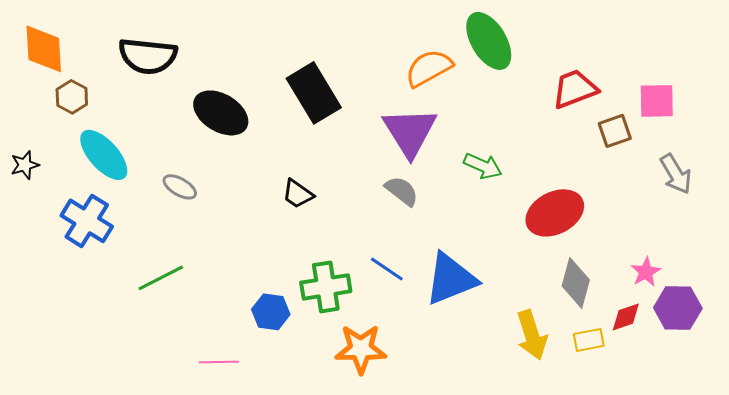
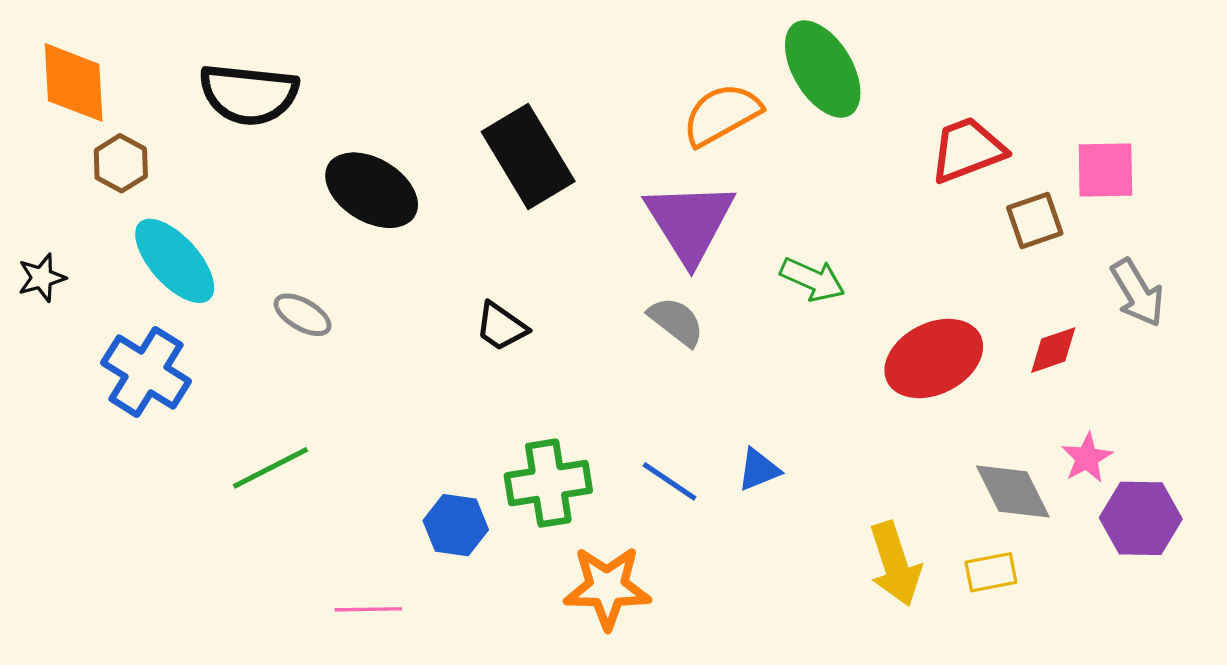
blue line: (387, 269) -> (670, 481), moved
blue triangle: (451, 279) -> (759, 470), size x0.5
gray diamond: (576, 283) -> (1013, 491), moved, turned -42
red diamond: (626, 317) -> (1053, 350), moved

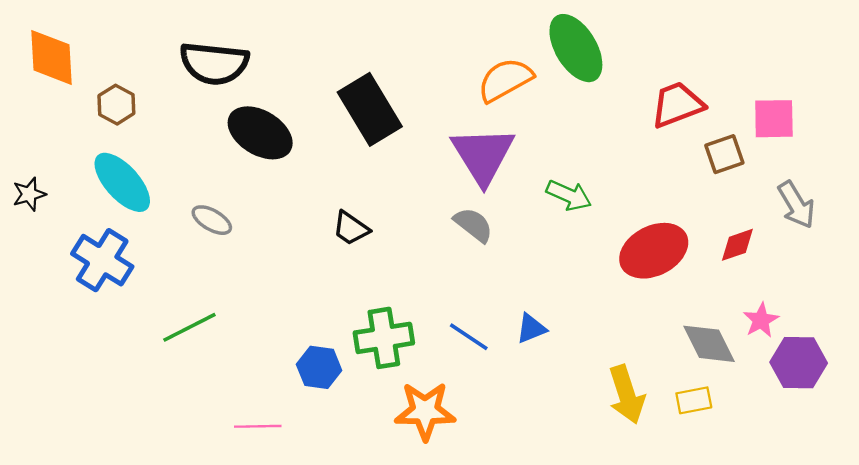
black semicircle: (249, 94) -> (214, 63), moved
brown hexagon: (121, 163) -> (116, 105), moved

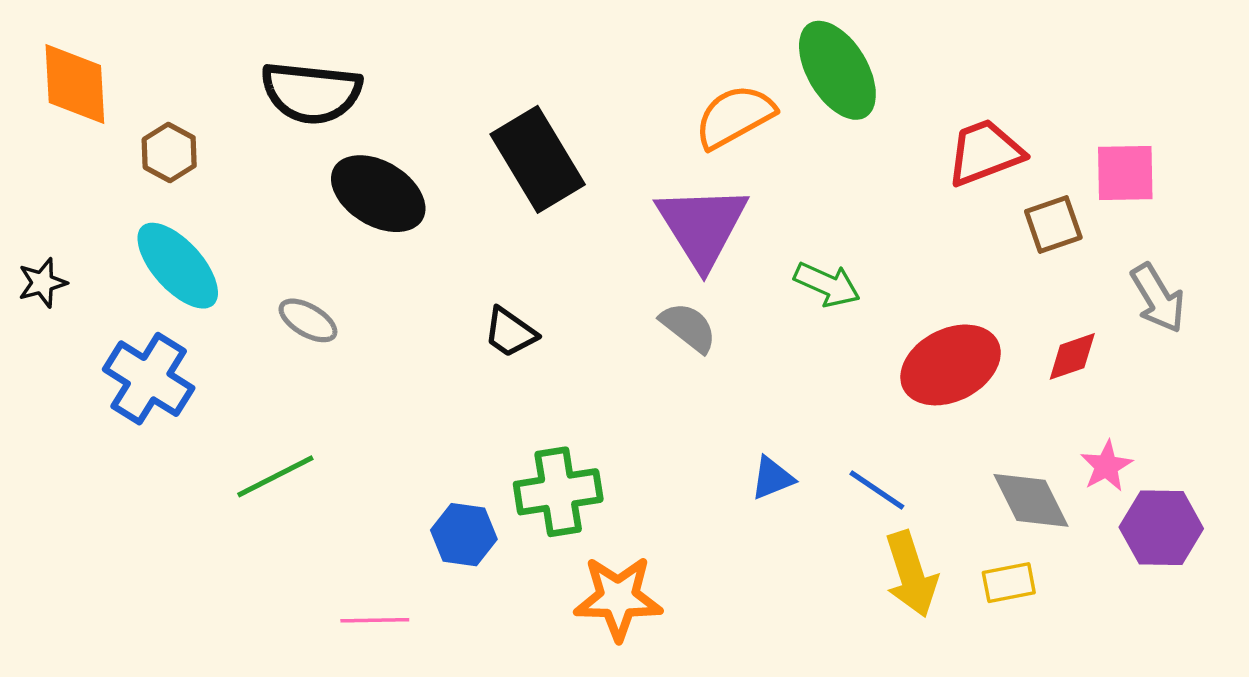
blue line: (469, 337) -> (877, 490), moved

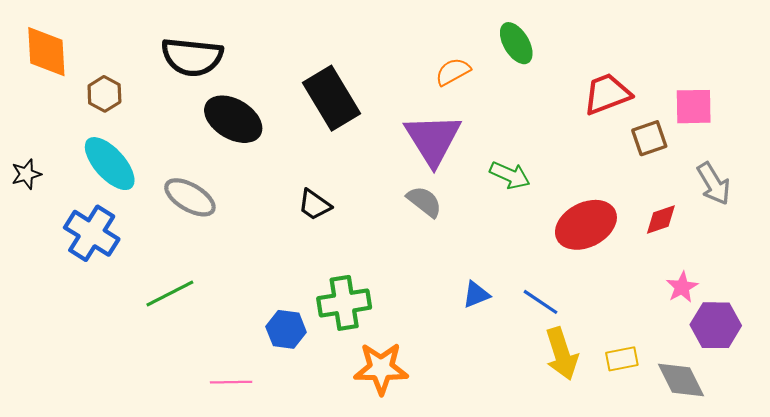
green ellipse: (837, 70) -> (516, 43), size x0.7
orange semicircle: (735, 117) -> (453, 72), size x0.7
gray ellipse: (308, 320) -> (190, 197), size x1.4
gray diamond: (1031, 500) -> (681, 380), moved

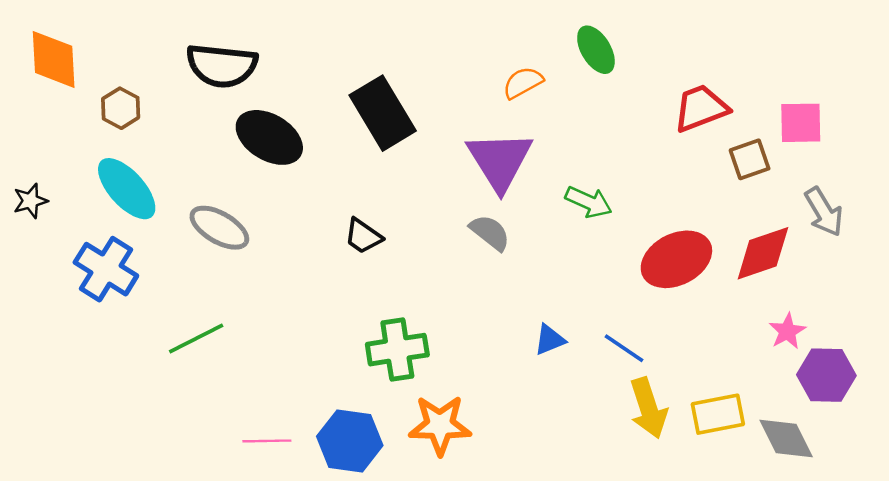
red diamond: (661, 220) -> (763, 253), size x1.6
blue hexagon: (286, 329) -> (350, 441), moved, size x1.4
yellow rectangle: (622, 359) -> (718, 414), size x1.4

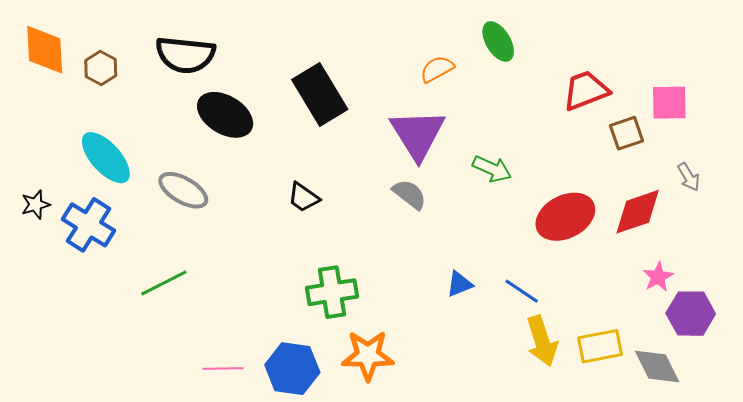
brown hexagon: (121, 108) -> (101, 68), moved
black star: (30, 201) -> (36, 205), moved
gray arrow: (824, 212) -> (689, 177), size x0.7

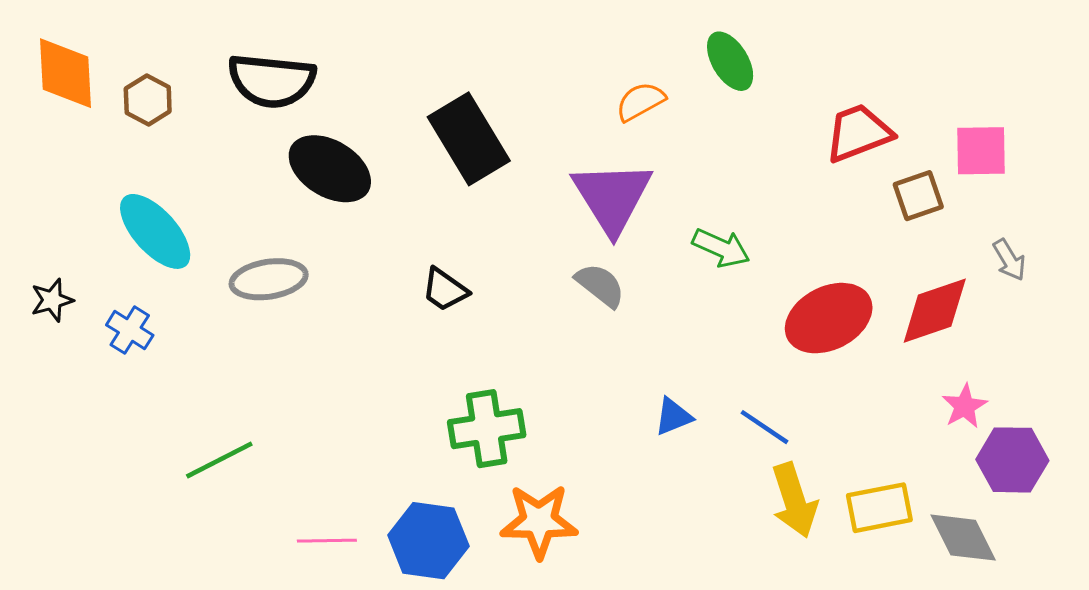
gray ellipse: (183, 190) -> (269, 279), turned -39
blue cross: (89, 225) -> (130, 330), size x0.6
green line: (164, 283) -> (219, 460), moved

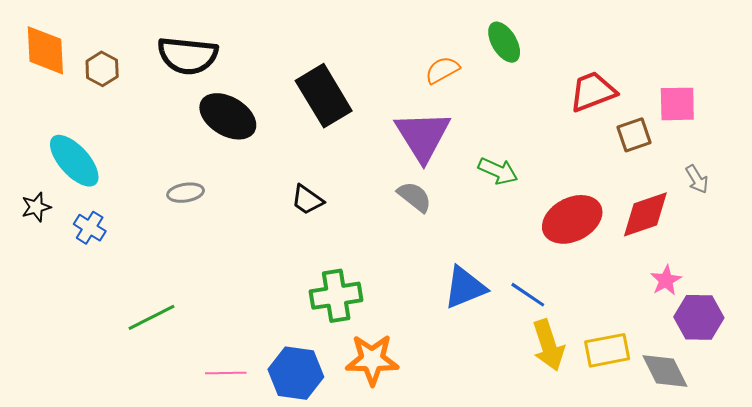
cyan ellipse: (155, 231) -> (74, 161), moved
gray ellipse: (269, 279) -> (186, 193), size x0.7
blue triangle: (673, 417) -> (465, 287), size x1.6

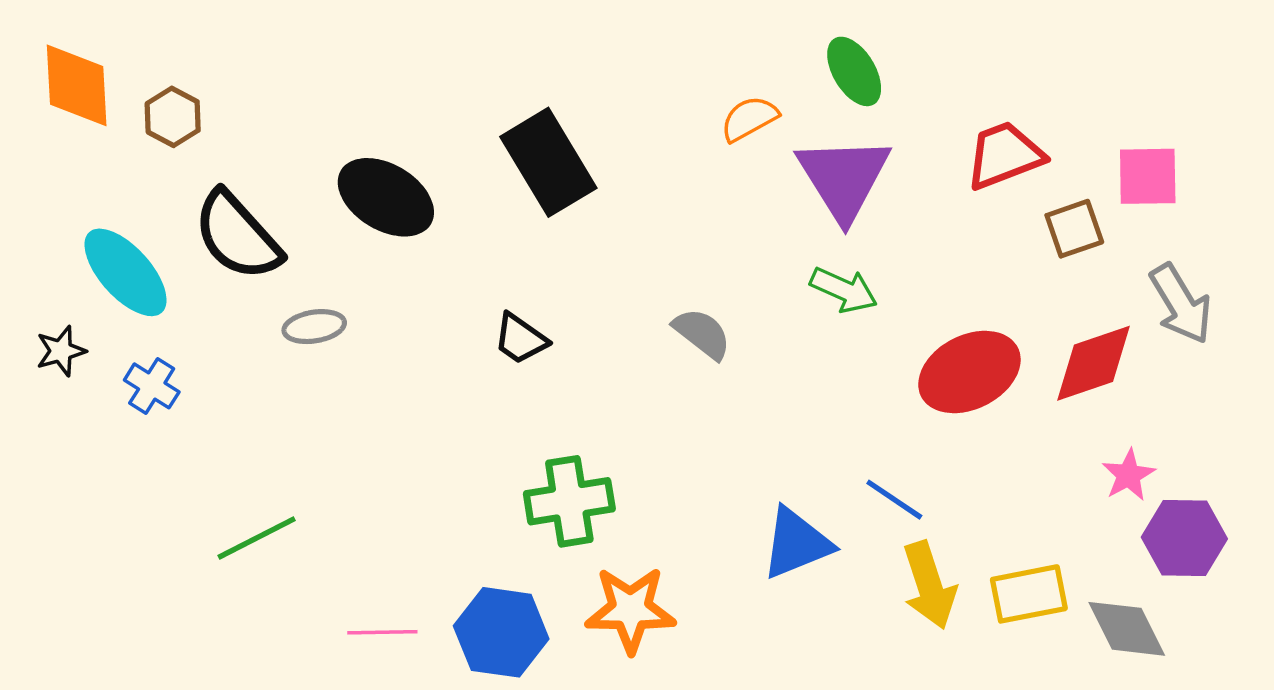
black semicircle: (188, 56) -> (237, 236), moved, turned 42
purple triangle: (423, 136) -> (844, 178), moved
gray arrow: (697, 179) -> (1181, 304), size x1.6
blue triangle: (465, 287) -> (796, 543), moved

